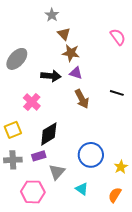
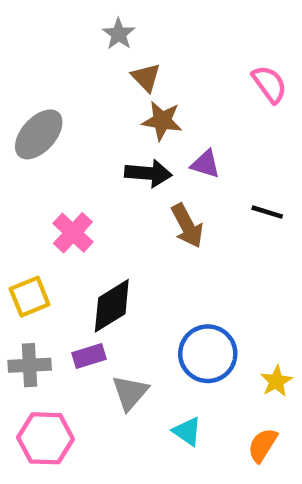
purple triangle: (76, 73) -> (205, 164), moved
black arrow: (51, 76) -> (148, 173), moved
pink hexagon: (33, 192) -> (46, 438), moved

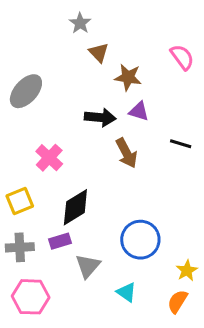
brown star: (162, 121) -> (128, 77), moved
yellow star: (276, 381) -> (187, 271), moved

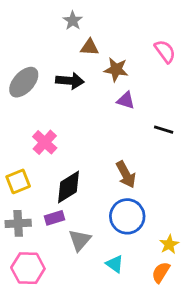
brown triangle: (99, 53) -> (89, 47), turned -42
black arrow: (100, 117) -> (70, 81), moved
brown arrow: (126, 153) -> (126, 174), moved

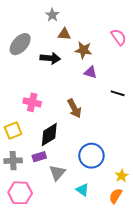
gray ellipse: (24, 82) -> (20, 44), moved
pink cross: (45, 142) -> (32, 102), turned -30
brown arrow: (126, 174) -> (74, 108), moved

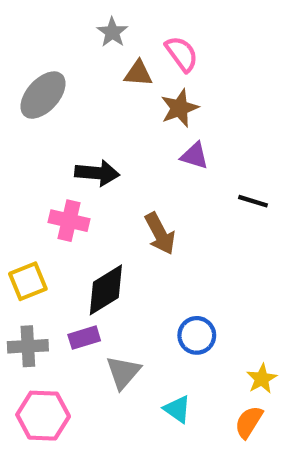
pink semicircle: (119, 37) -> (182, 54), moved
brown star: (83, 50) -> (179, 108), turned -30
black arrow: (50, 58) -> (97, 173), moved
blue circle: (91, 156) -> (197, 335), size x0.7

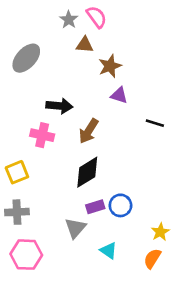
pink semicircle: (182, 54) -> (97, 17), moved
brown arrow: (160, 234) -> (89, 131), moved, turned 60
black diamond: (106, 290) -> (87, 172), moved
purple rectangle: (84, 338) -> (95, 207), moved

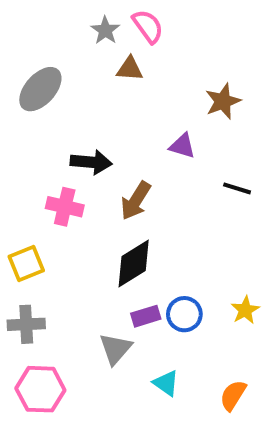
brown star: (110, 66) -> (223, 101), moved
yellow star: (160, 232) -> (245, 310), moved

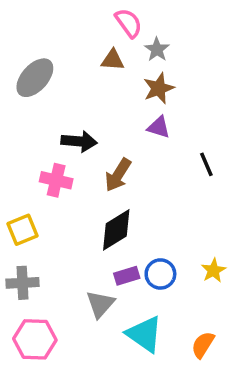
gray star: (105, 30) -> (157, 49), moved
brown star: (223, 101) -> (159, 88), moved
black line: (237, 188) -> (206, 164), turned 50
cyan triangle: (166, 383) -> (145, 334), size x1.6

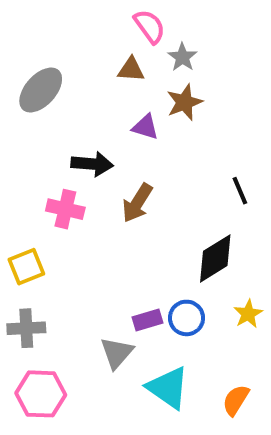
purple triangle: (159, 127) -> (145, 127), moved
black diamond: (116, 230) -> (215, 258), moved

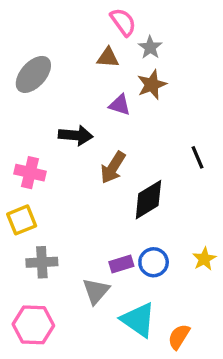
pink cross: (65, 209) -> (30, 173), moved
black diamond: (215, 258) -> (148, 200), moved
gray cross: (26, 328) -> (42, 262), moved
orange semicircle: (236, 400) -> (179, 337), moved

